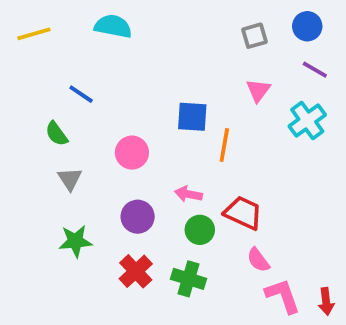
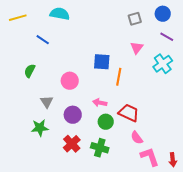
blue line: (81, 94) -> (43, 40), moved
green semicircle: (57, 134) -> (30, 71), turned 64
gray triangle: (70, 179) -> (47, 102), moved

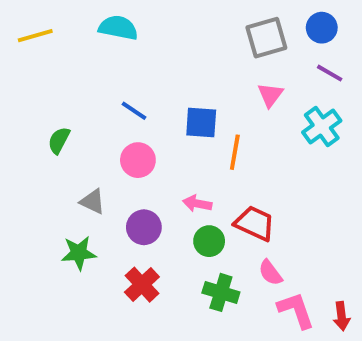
gray square: (135, 19) -> (266, 38), size x1.5
blue line: (43, 40) -> (134, 111), moved
gray triangle: (47, 102) -> (93, 202), turned -32
green cross: (100, 148) -> (221, 292), moved

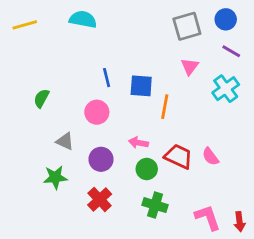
blue line: (134, 111) -> (107, 78), moved, turned 42
pink semicircle: (270, 273) -> (210, 157), moved

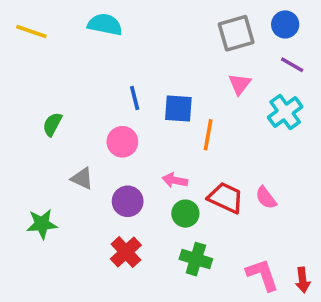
yellow line: (25, 25) -> (31, 31), turned 35
green star: (55, 177) -> (42, 224), moved

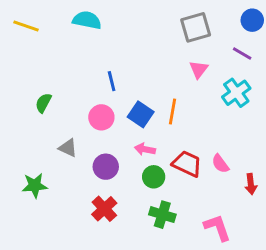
blue circle: (285, 24) -> (252, 20), moved
blue square: (178, 109) -> (141, 114), moved, turned 30
red arrow: (303, 280) -> (251, 184), moved

